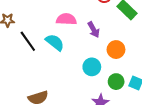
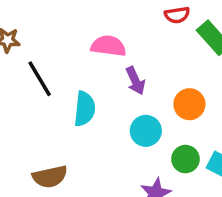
purple arrow: (94, 30) -> (135, 81), moved
cyan semicircle: (55, 42) -> (85, 109), moved, turned 54

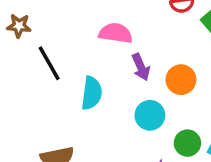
orange circle: (189, 104) -> (181, 80), moved

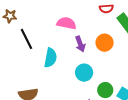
orange circle: (181, 80) -> (105, 43), moved

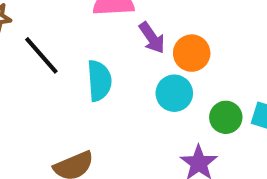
orange circle: (105, 43) -> (192, 53), moved

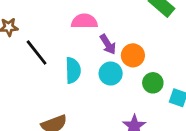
cyan circle: (174, 93) -> (111, 73), moved
green circle: (226, 117) -> (153, 83), moved

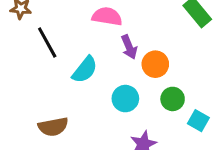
cyan semicircle: (73, 70) -> (85, 70), turned 30
cyan circle: (111, 73) -> (125, 99), moved

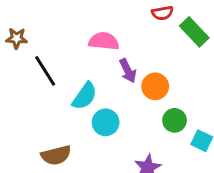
cyan circle: (125, 99) -> (106, 122), moved

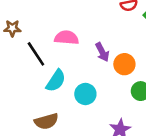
pink semicircle: (104, 41) -> (66, 38), moved
cyan semicircle: (85, 96) -> (56, 81), moved

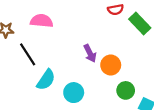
pink semicircle: (66, 38) -> (42, 21), moved

